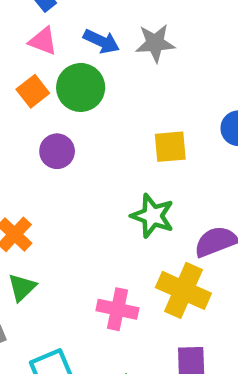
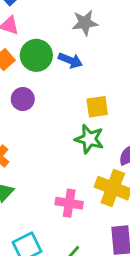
blue arrow: (101, 41) -> (70, 60), moved
yellow square: (170, 147) -> (97, 107), moved

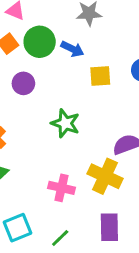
yellow square: (97, 107) -> (100, 76), moved
green star: (89, 139) -> (65, 123), moved

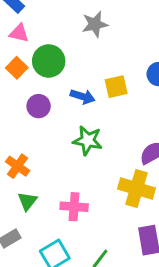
blue arrow: (72, 49) -> (83, 97), moved
pink cross: (61, 188) -> (74, 207), moved

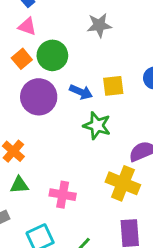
purple circle: (39, 106) -> (39, 97), size x1.6
green star: (88, 140) -> (97, 126), moved
green triangle: (27, 201) -> (19, 185), turned 42

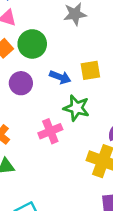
purple circle: (39, 97) -> (21, 83), size x0.7
pink cross: (63, 195) -> (50, 131), moved, turned -30

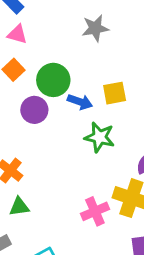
green circle: (32, 44) -> (53, 80), moved
pink cross: (50, 131) -> (95, 211), moved

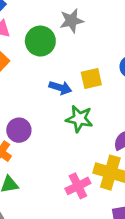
green circle: (53, 80) -> (40, 41), moved
purple circle: (34, 110) -> (19, 130), moved

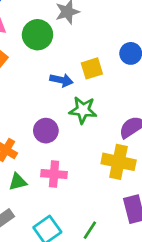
purple circle: (19, 130) -> (46, 131), moved
pink cross: (78, 186) -> (54, 174), moved, turned 35

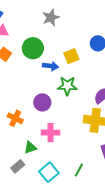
green circle: (37, 35) -> (33, 48), moved
green triangle: (18, 182) -> (30, 147), moved

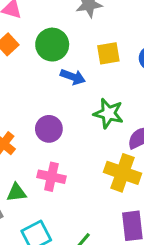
yellow square: (71, 56) -> (108, 53), moved
green star: (67, 86) -> (109, 113), moved

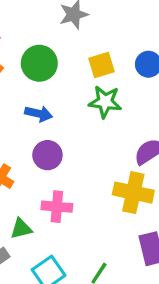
blue arrow: (73, 77) -> (39, 114), moved
green star: (109, 113) -> (105, 102), moved

